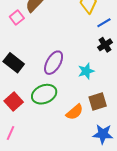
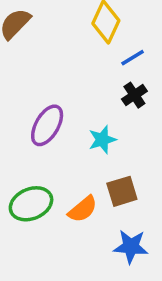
green ellipse: (44, 94) -> (31, 204), moved

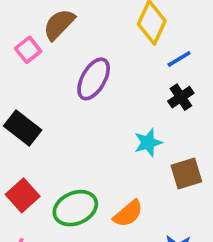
purple ellipse: (47, 125) -> (94, 79), moved
brown square: (122, 191) -> (186, 174), moved

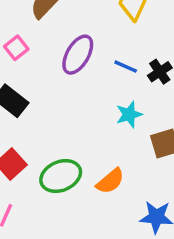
pink square: (28, 50) -> (16, 48), moved
blue line: (179, 59) -> (126, 67), moved, turned 55

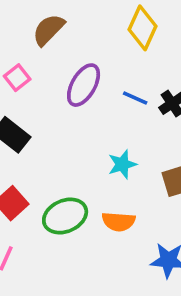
cyan star: (129, 114) -> (122, 164), moved
orange semicircle: (110, 181) -> (119, 222), turned 44

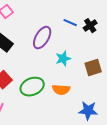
purple ellipse: (84, 85) -> (42, 38), moved

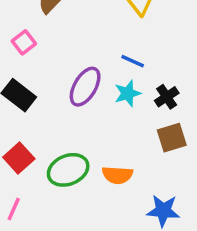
black cross: (90, 26) -> (167, 97), moved
cyan star: (63, 59) -> (128, 93), moved

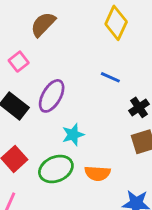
purple ellipse: (85, 87) -> (52, 96), moved
cyan star: (128, 93) -> (73, 135), moved

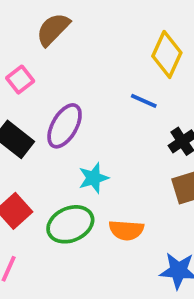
yellow diamond: (116, 23) -> (167, 54), moved

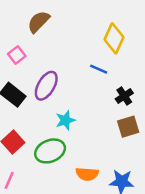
orange semicircle: (126, 230) -> (87, 174), moved

